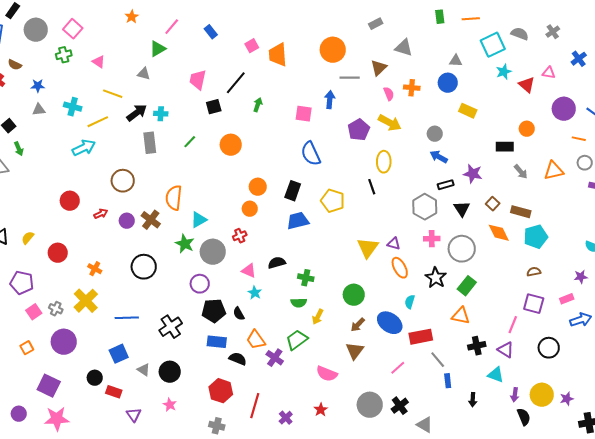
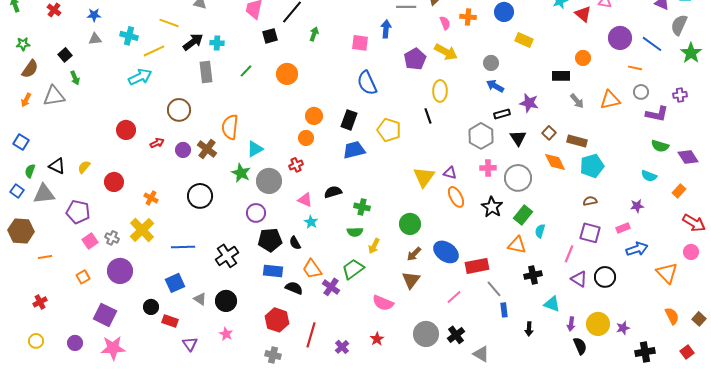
cyan semicircle: (410, 302) -> (540, 231), moved
purple triangle: (506, 350) -> (579, 279), moved

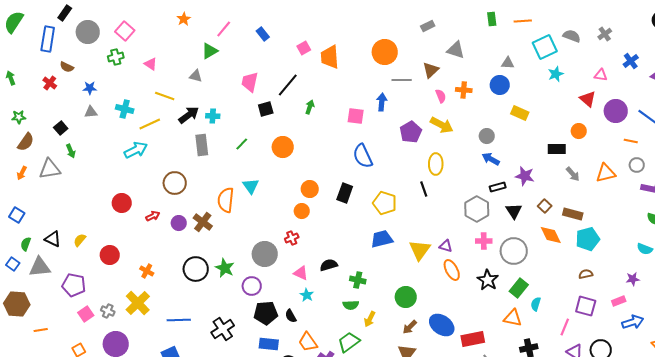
red triangle: (583, 14) -> (588, 99), moved
cyan triangle: (255, 149) -> (251, 186), moved, turned -36
blue trapezoid: (354, 150) -> (382, 239), moved
green star: (241, 173) -> (225, 268), moved

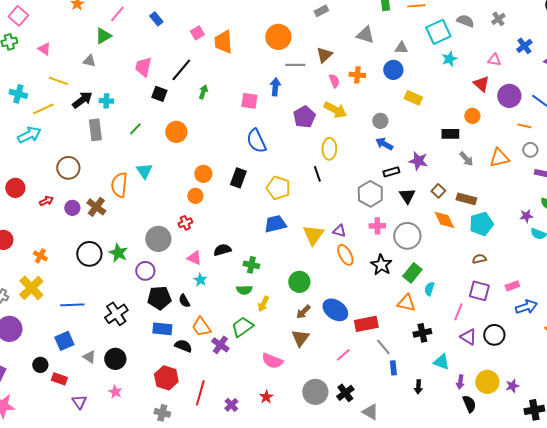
gray triangle: (456, 50) -> (365, 35), moved
black square: (266, 109) -> (159, 94), turned 35
purple star: (633, 279) -> (526, 216), moved

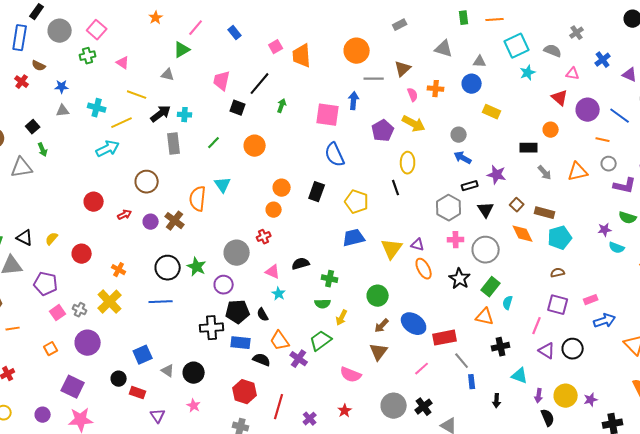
gray semicircle: (465, 21) -> (553, 51), moved
pink square: (249, 101) -> (328, 115), size x1.4
blue line: (72, 305) -> (161, 302), moved
black cross: (116, 314) -> (212, 328), moved, turned 30

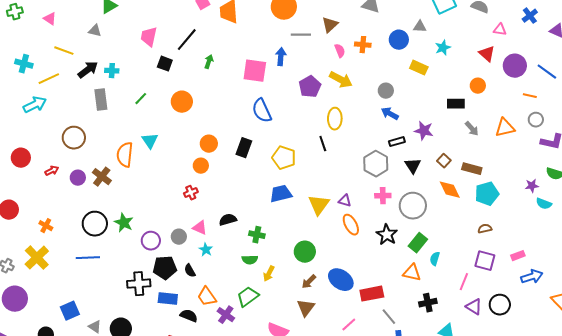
gray triangle: (480, 62) -> (420, 27), moved
cyan star: (528, 73) -> (443, 48), moved
gray circle: (237, 253) -> (179, 237), moved, size x0.6

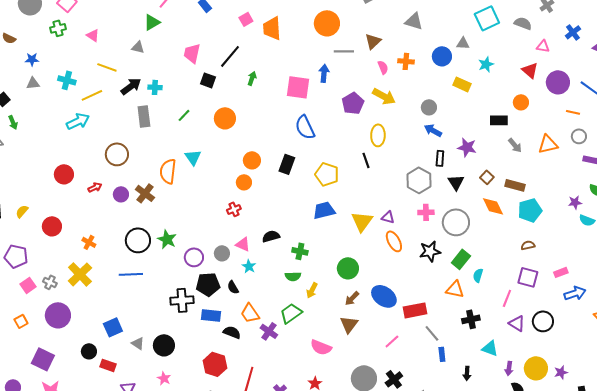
black rectangle: (397, 142) -> (440, 158), turned -70
black star: (387, 235) -> (430, 251), turned 30

